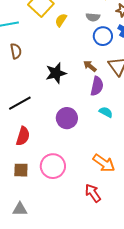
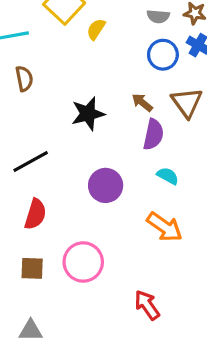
gray semicircle: (93, 17) -> (158, 16), moved
orange arrow: (104, 163) -> (165, 227), moved

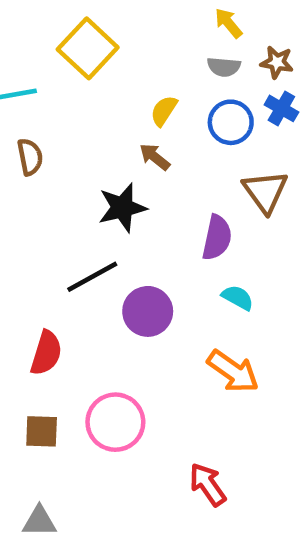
yellow semicircle: (96, 29) -> (164, 111), moved
brown arrow: (142, 103) -> (155, 157), moved
black line: (31, 162) -> (92, 277), moved

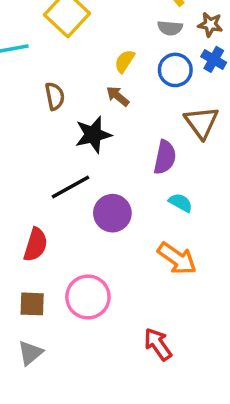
brown semicircle: (30, 157) -> (55, 96), moved
gray triangle: (39, 521) -> (30, 353), moved, turned -40

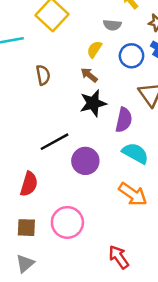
gray semicircle: (170, 28) -> (112, 25), moved
black star: (93, 135) -> (93, 103), moved
cyan semicircle: (181, 203) -> (135, 153), size x1.5

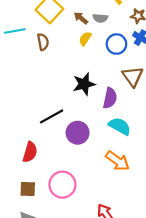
brown semicircle: (43, 75) -> (43, 42), moved
brown arrow: (89, 75) -> (81, 18), moved

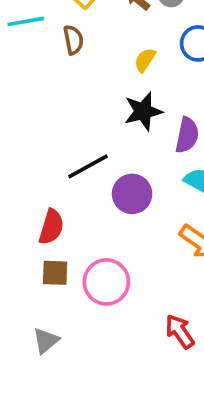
yellow semicircle: (85, 39) -> (145, 60), moved
brown square: (28, 189) -> (55, 273), moved

